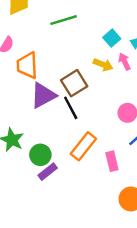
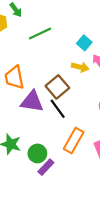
purple triangle: (43, 95) -> (32, 102), turned 45

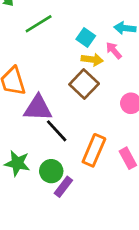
cyan square: (84, 43) -> (86, 37), moved
brown square: (57, 87) -> (84, 84), moved
black line: (58, 109) -> (57, 131), moved

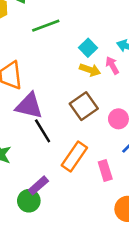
brown square: (84, 84) -> (84, 106), moved
green circle: (51, 171) -> (29, 201), moved

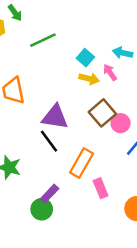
purple triangle: (29, 106) -> (55, 117), moved
brown square: (84, 106) -> (102, 113), moved
pink rectangle: (105, 171) -> (101, 188), moved

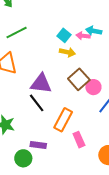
green line: (43, 40) -> (17, 32), moved
pink arrow: (110, 72) -> (83, 36), moved, turned -48
purple rectangle: (50, 194) -> (38, 145), turned 56
green circle: (42, 209) -> (23, 158), moved

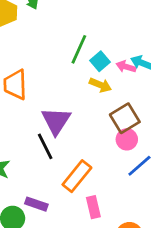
green line: (17, 32) -> (79, 49), moved, turned -50
brown square: (79, 79) -> (125, 118), moved
purple triangle: (41, 84) -> (56, 121), turned 45

